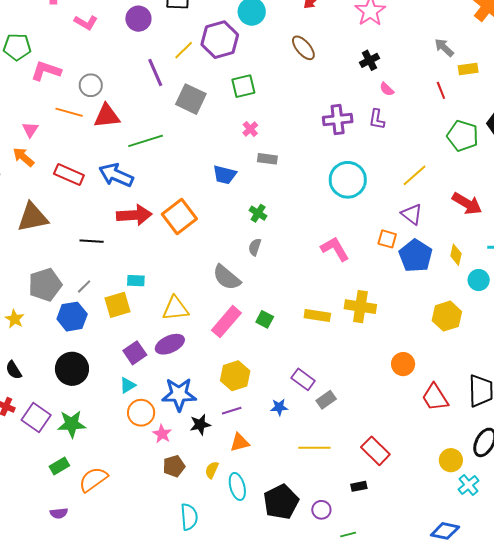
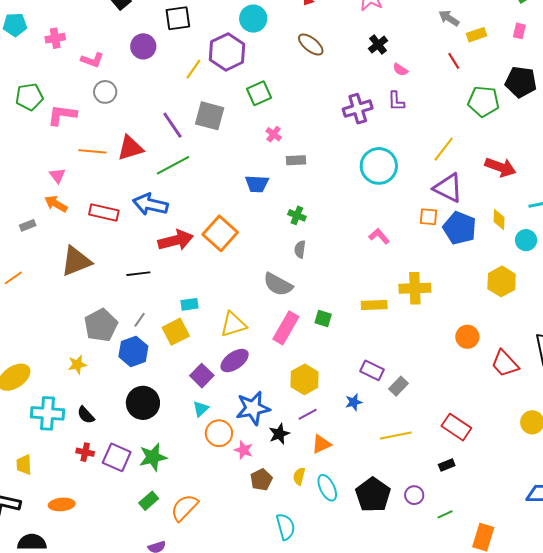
purple line: (155, 72) -> (172, 125), moved
gray circle: (91, 85) -> (105, 92), moved
purple triangle: (412, 214) -> (448, 188), size x1.4
pink L-shape: (335, 249) -> (379, 236), size x0.7
yellow star: (15, 319) -> (77, 365), turned -30

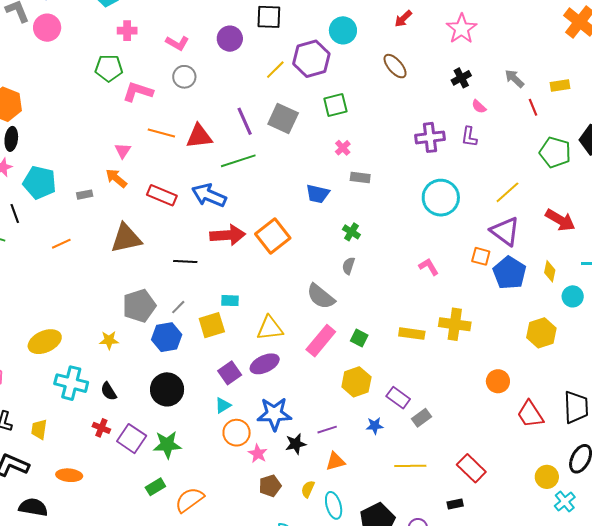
gray arrow: (449, 18) -> (514, 79), moved
pink cross: (55, 38) -> (127, 31), moved
yellow hexagon: (305, 379) -> (356, 382), moved

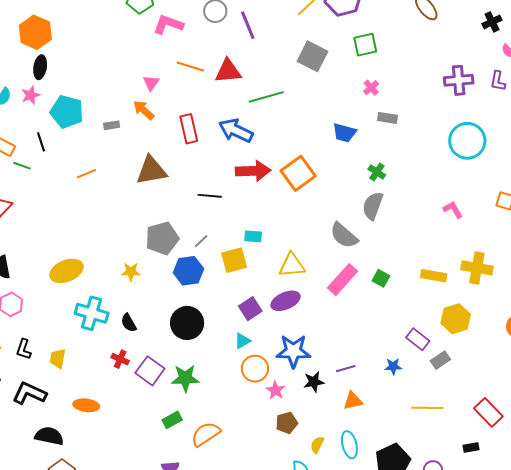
purple line: (245, 121) -> (248, 25), moved
red rectangle: (162, 195) -> (189, 129), turned 52
gray semicircle: (348, 266) -> (373, 206), size x1.6
yellow hexagon: (356, 382) -> (456, 319), moved
yellow semicircle: (308, 489) -> (317, 445), moved

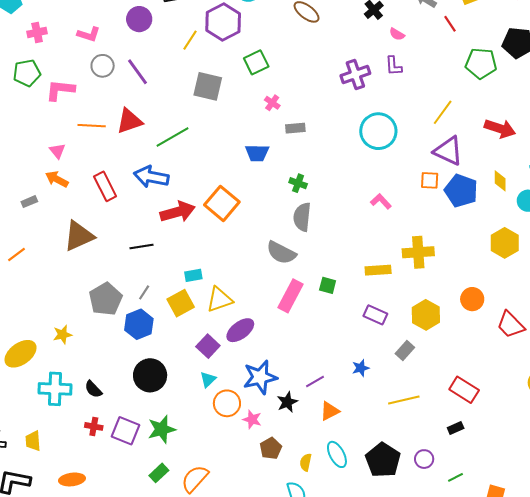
yellow triangle: (292, 265) -> (219, 299), moved
yellow star: (131, 272) -> (63, 335), moved
yellow hexagon: (456, 319) -> (426, 315), moved
purple rectangle: (418, 339) -> (375, 315), moved

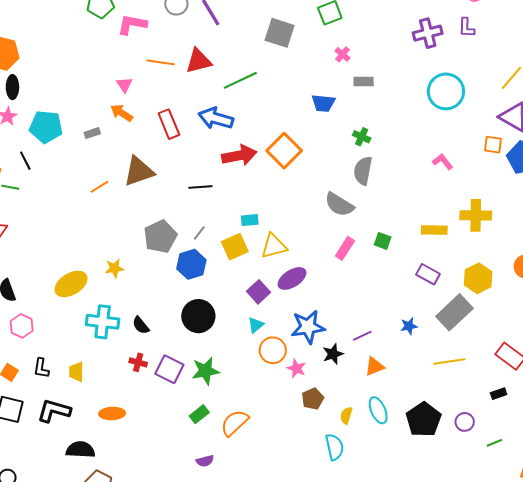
orange line: (17, 255) -> (99, 187), moved
pink rectangle: (291, 296) -> (345, 248), size x0.7
gray rectangle: (405, 351) -> (454, 312), size x1.8

